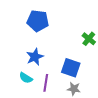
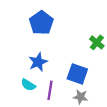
blue pentagon: (38, 21) -> (41, 23), turned 30

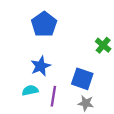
cyan semicircle: (28, 85) -> (30, 90), turned 136

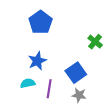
blue square: (82, 79) -> (76, 73), turned 36

